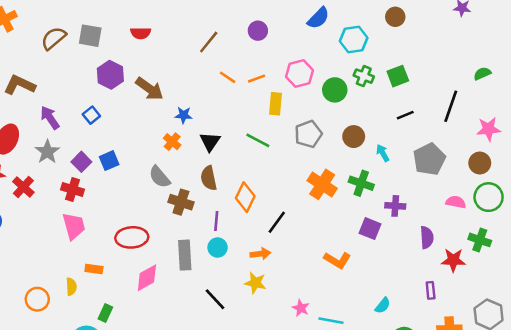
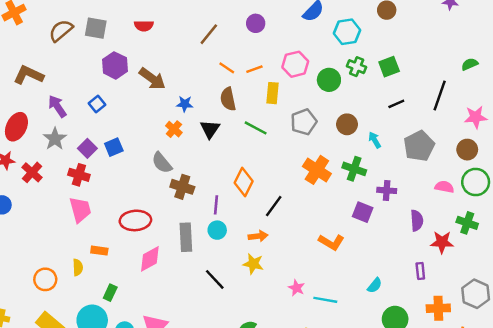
brown semicircle: (209, 178) -> (228, 99), moved

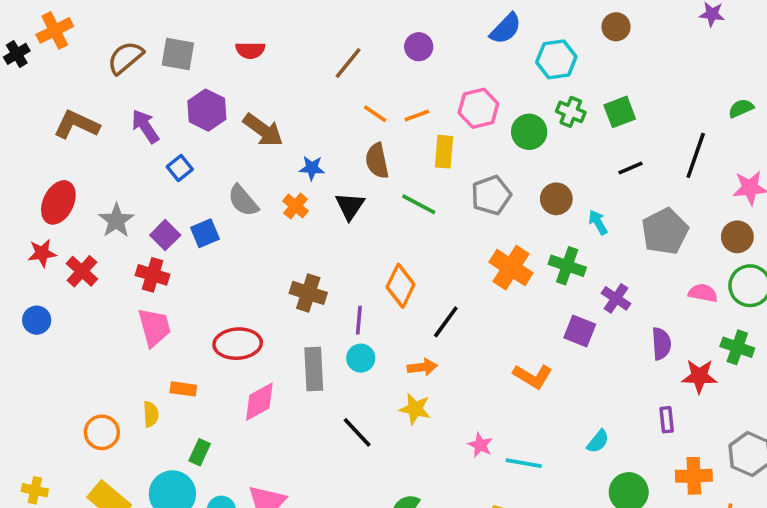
purple arrow: (57, 106) -> (145, 126), moved
gray semicircle: (162, 163) -> (243, 201), moved
purple cross: (387, 190) -> (616, 298), turned 30

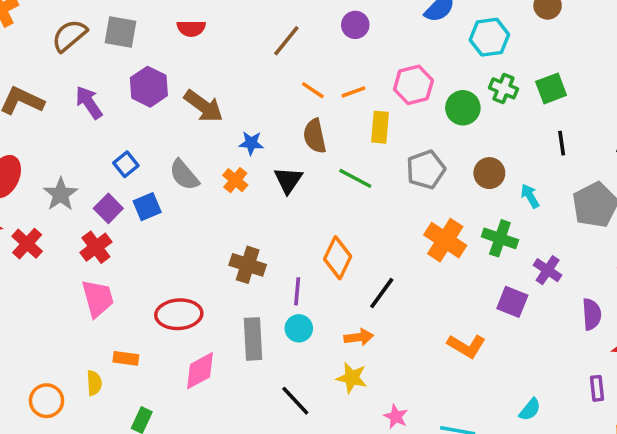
blue square: (180, 168) -> (126, 164), moved
black line: (631, 168) -> (562, 143), turned -75
red cross: (153, 275) -> (96, 247), turned 36
pink star: (480, 445) -> (396, 417), moved

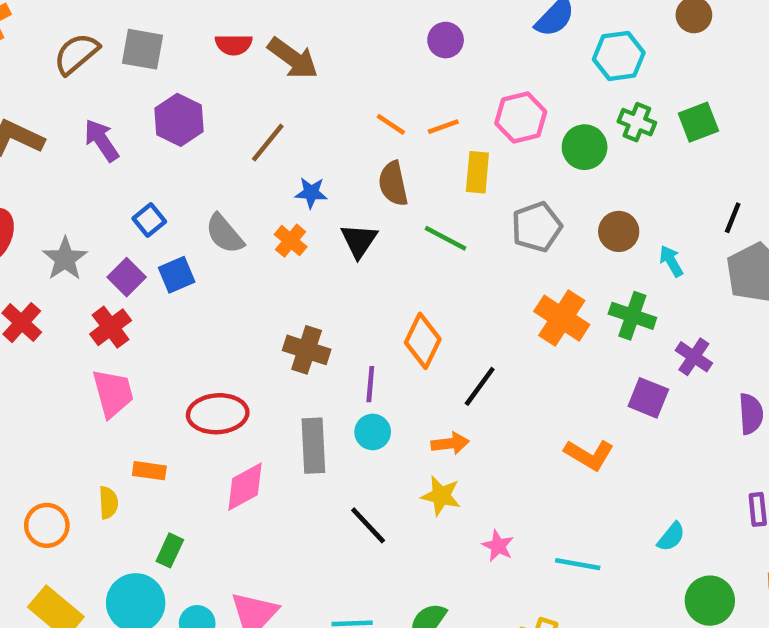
brown line: (286, 41) -> (268, 143), moved
brown arrow: (204, 106) -> (293, 58), moved
black line: (562, 143) -> (733, 218), moved, turned 30

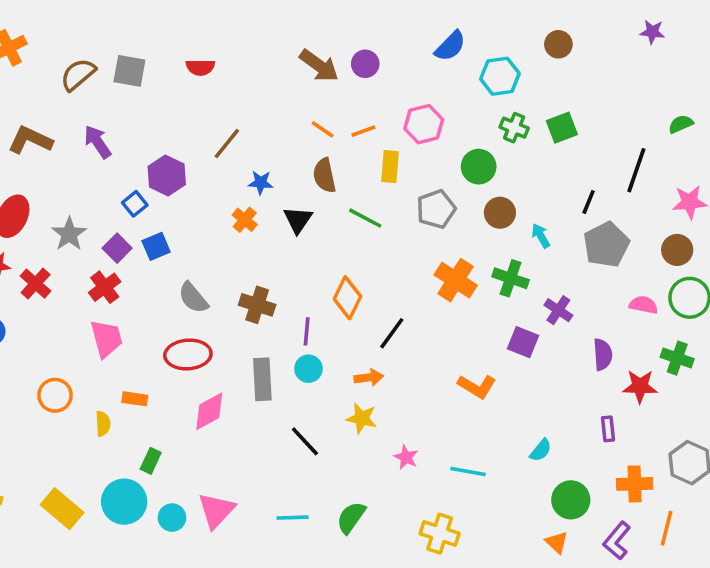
brown arrow: (293, 58) -> (319, 66), moved
purple hexagon: (179, 120) -> (167, 175), moved
green circle: (585, 147) -> (479, 167), moved
gray semicircle: (225, 234) -> (193, 298), moved
orange circle: (47, 525) -> (55, 395), moved

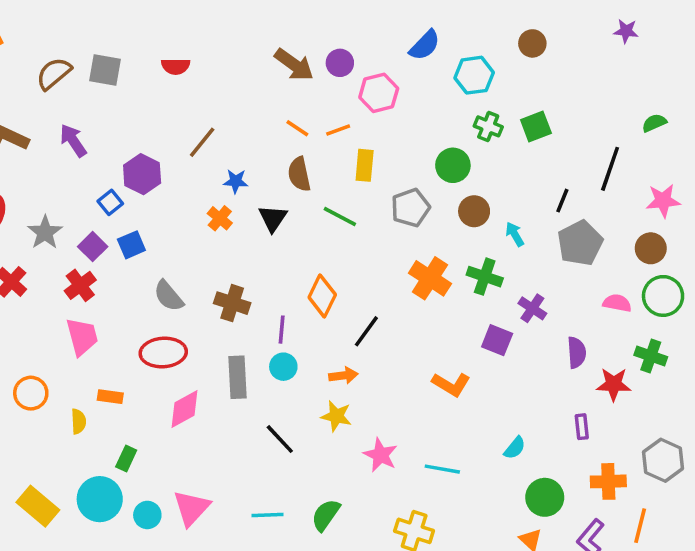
pink hexagon: (424, 124) -> (379, 93), moved
pink star: (406, 457) -> (380, 455), size x1.4

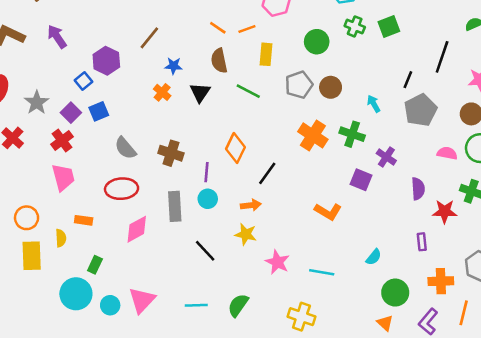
green circle: (453, 165) -> (317, 42), moved
brown circle: (474, 211) -> (331, 87), moved
yellow rectangle: (38, 506) -> (32, 256), moved, turned 48

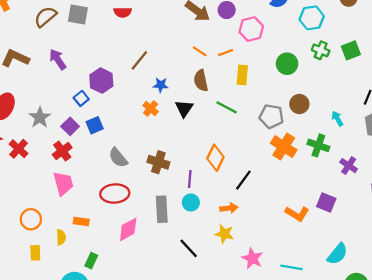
gray pentagon: (299, 85) -> (271, 116), moved, turned 30
purple square: (361, 180) -> (326, 202), moved
yellow rectangle: (32, 256) -> (35, 253), size x0.6
cyan semicircle: (374, 257) -> (337, 254), size x1.5

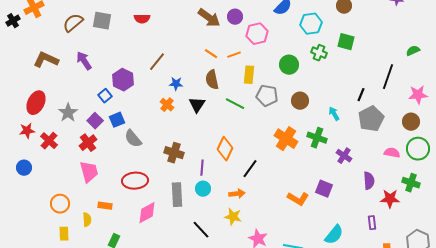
green square: (351, 50) -> (346, 42), moved, turned 36
gray pentagon: (271, 116) -> (267, 96), moved
gray semicircle: (118, 158) -> (133, 139), moved

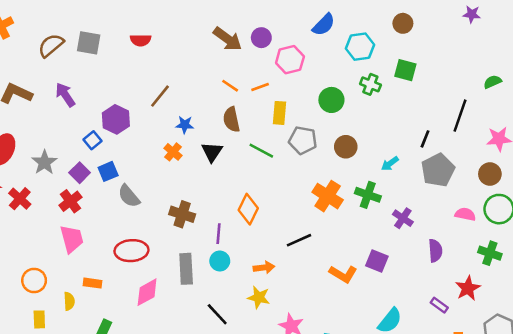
cyan arrow: (334, 114) -> (390, 164), turned -96
black line: (250, 169) -> (299, 240), moved, turned 30
red star: (390, 199) -> (468, 288), moved, turned -30
purple rectangle: (372, 223) -> (439, 305), turned -48

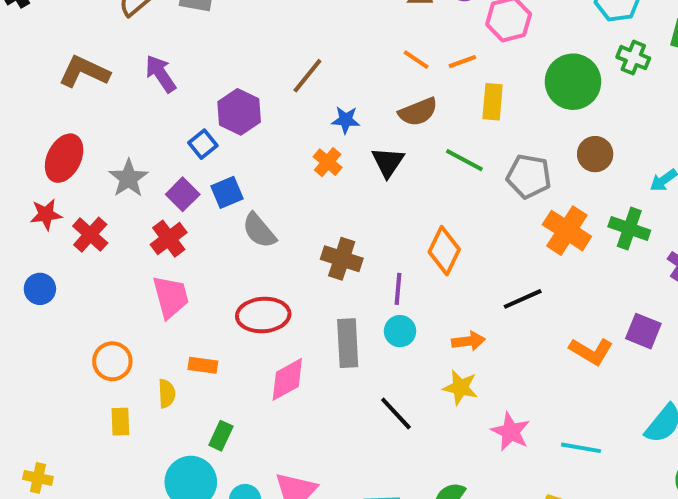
green circle: (331, 100) -> (573, 82), size x1.4
brown semicircle: (231, 119) -> (418, 112), turned -100
gray pentagon: (303, 140) -> (529, 176), moved

